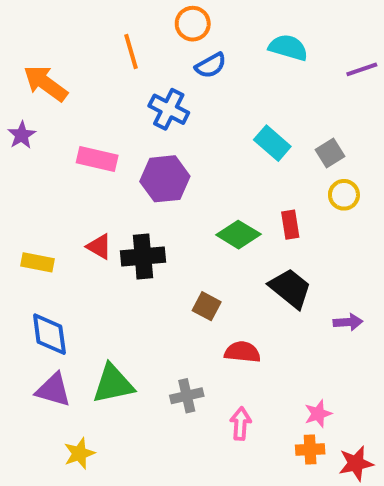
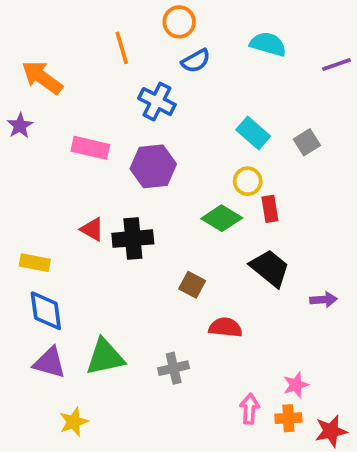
yellow circle: (344, 195) -> (248, 181), moved
yellow rectangle: (37, 262) -> (35, 263), moved
pink arrow: (240, 424) -> (250, 409), moved

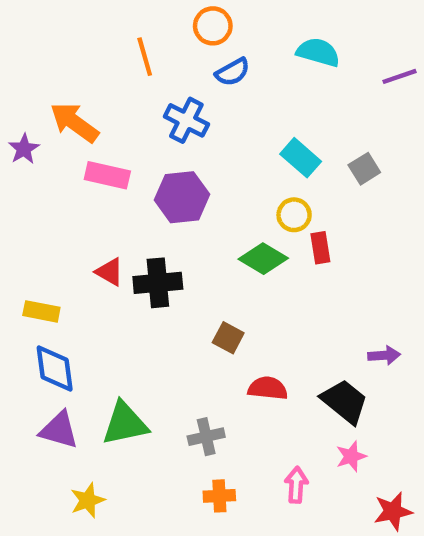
orange arrow: (42, 77) -> (74, 123), moved
black trapezoid: (270, 268) -> (345, 401), moved
orange cross: (288, 418) -> (219, 496), moved

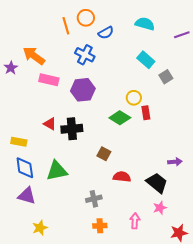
orange circle: (213, 26) -> (86, 18), moved
cyan rectangle: (301, 158) -> (146, 60), moved
green triangle: (125, 423) -> (57, 171), moved

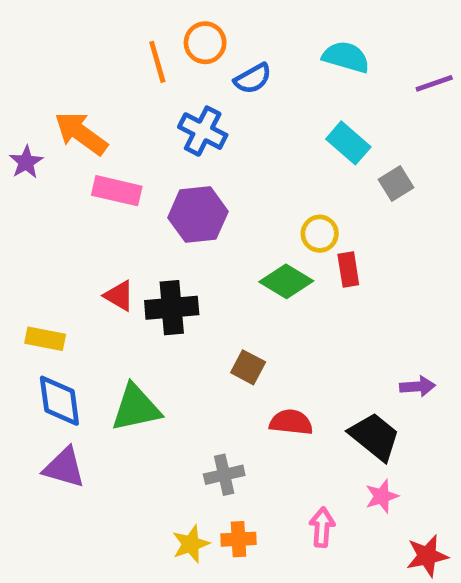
yellow star: (40, 228) -> (191, 544), moved

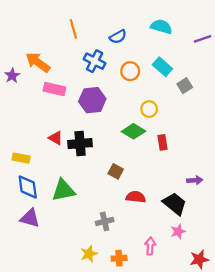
orange circle: (205, 43) -> (130, 71), moved
red rectangle: (348, 269) -> (162, 142), moved
orange cross: (238, 539) -> (119, 258), moved

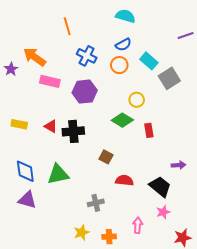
cyan semicircle: (161, 27) -> (125, 16), moved
blue semicircle: (118, 37) -> (123, 45), moved
gray square: (185, 86) -> (169, 78), size x1.5
yellow rectangle: (21, 158) -> (19, 124), moved

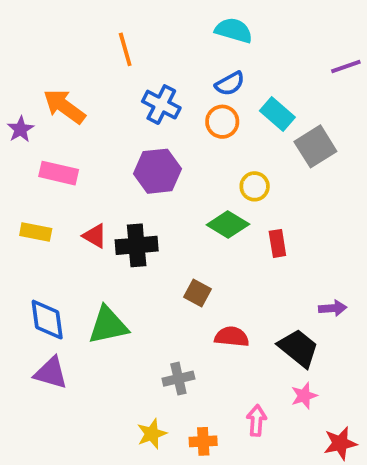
pink rectangle: (50, 81) -> (59, 173), moved

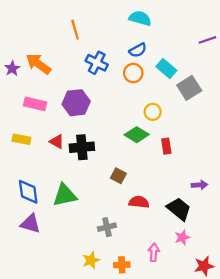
purple star: (21, 129) -> (12, 68), moved
purple hexagon: (158, 171) -> (76, 103), moved

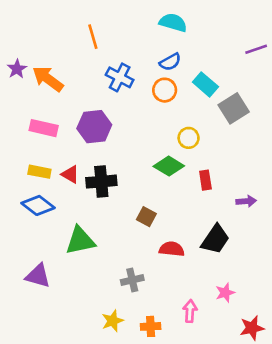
purple star: (12, 68) -> (17, 69), moved
yellow rectangle: (21, 139) -> (39, 172), moved
purple arrow: (199, 185) -> (246, 201), moved
blue diamond: (28, 192) -> (38, 205), moved, turned -45
black trapezoid: (179, 209) -> (215, 239), moved, turned 85

